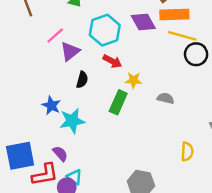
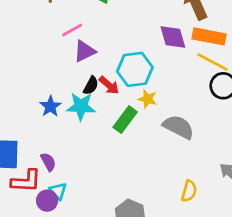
cyan hexagon: (105, 30) -> (135, 69), moved
red arrow: (112, 61) -> (109, 85), moved
gray semicircle: (166, 98) -> (178, 127), size x1.6
cyan star: (72, 121) -> (81, 106), moved

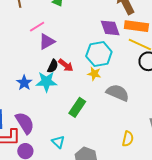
cyan hexagon: (135, 69) -> (99, 54), moved
green rectangle: (125, 120) -> (77, 107), moved
purple semicircle: (48, 162) -> (25, 123), size x1.6
cyan triangle: (58, 191) -> (58, 142), moved

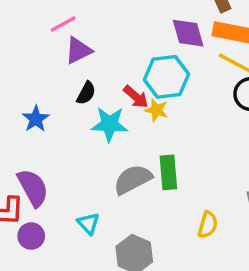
red arrow: (66, 65) -> (136, 97), moved
cyan star: (46, 82) -> (109, 124), moved
gray semicircle: (118, 93) -> (133, 179), moved, turned -55
green rectangle: (77, 107) -> (168, 172), moved, turned -42

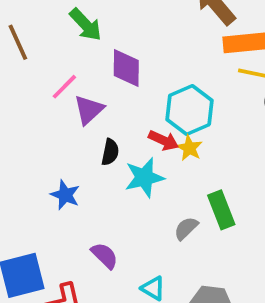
purple diamond: (188, 33) -> (126, 68), moved, turned 33
yellow star: (156, 110) -> (189, 148), turned 30
gray semicircle: (133, 179) -> (186, 228), size x0.6
purple semicircle: (33, 188) -> (105, 256), moved, size x0.7

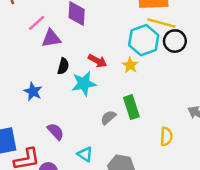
purple triangle: (89, 110) -> (51, 38), turned 30
cyan hexagon: (189, 110) -> (144, 40), moved
yellow star: (189, 148) -> (130, 65), moved

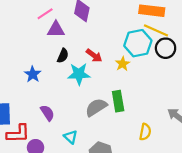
gray semicircle: (108, 117) -> (96, 107), size x1.5

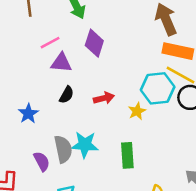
red arrow: (94, 56) -> (104, 98), turned -56
cyan star: (79, 74) -> (85, 145), moved
gray semicircle: (96, 107) -> (63, 149), moved, turned 105

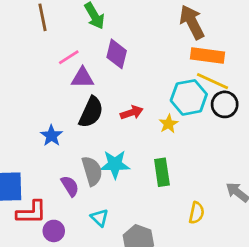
black semicircle: (67, 95) -> (91, 112), size x1.6

